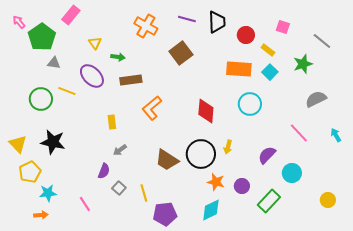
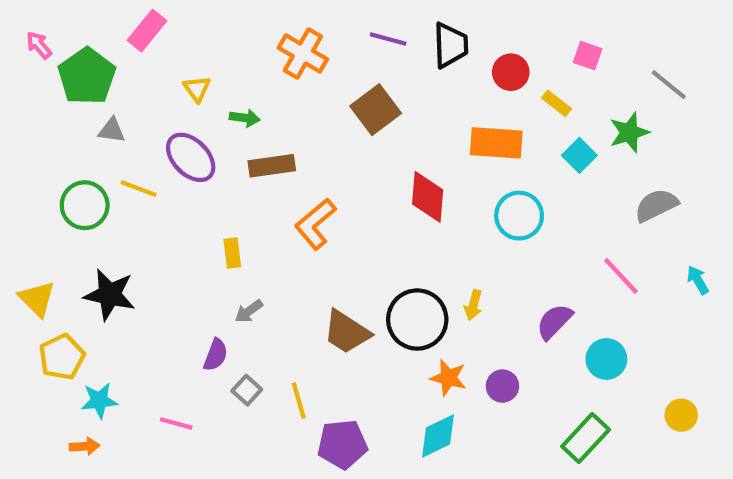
cyan square: (270, 72) -> (579, 155), moved
red diamond: (206, 111) -> (428, 197), moved
green rectangle: (269, 201) -> (586, 438), moved
pink line: (85, 204) -> (176, 423), turned -42

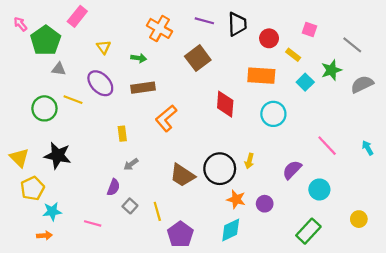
green arrow: (245, 118) -> (139, 58), moved
gray semicircle: (656, 205) -> (362, 84), moved
purple pentagon: (342, 444) -> (180, 234), turned -30

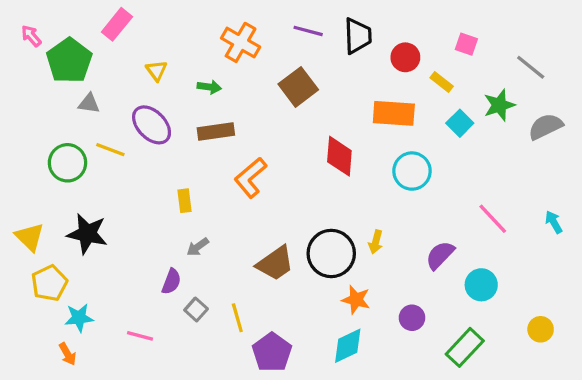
brown trapezoid: (182, 175) -> (275, 263), turned -68
purple circle: (265, 204) -> (412, 318), moved
orange arrow: (44, 235) -> (67, 354), turned 64

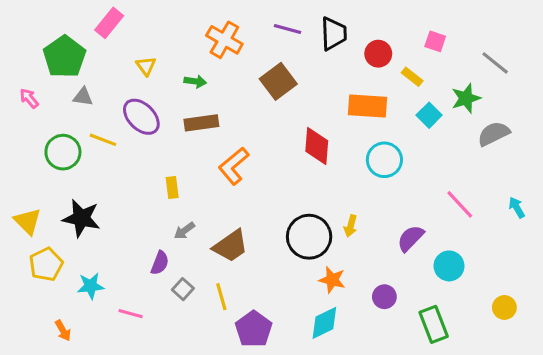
pink arrow: (31, 36) -> (29, 98), moved
gray semicircle: (545, 127) -> (494, 134), moved
brown trapezoid: (275, 263) -> (231, 246), moved
cyan star: (79, 318) -> (91, 286), moved
green rectangle: (465, 347) -> (434, 324), turned -64

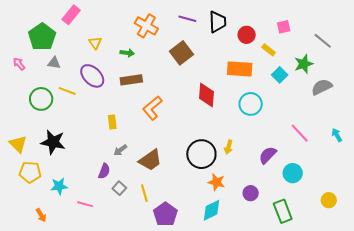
pink square: (435, 41) -> (284, 27), turned -32
yellow pentagon: (46, 264) -> (30, 172), turned 30

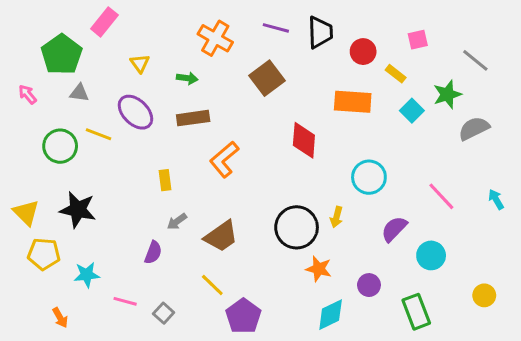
cyan circle: (251, 104) -> (369, 177), moved
gray square: (119, 188) -> (164, 313), moved
yellow line: (144, 193) -> (212, 285), turned -30
cyan diamond: (211, 210) -> (331, 315), moved

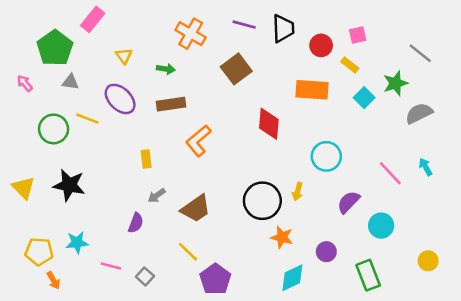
pink square: (418, 40) -> (358, 35), moved
cyan arrow: (496, 199) -> (425, 167), moved
yellow pentagon: (44, 254) -> (39, 252), moved

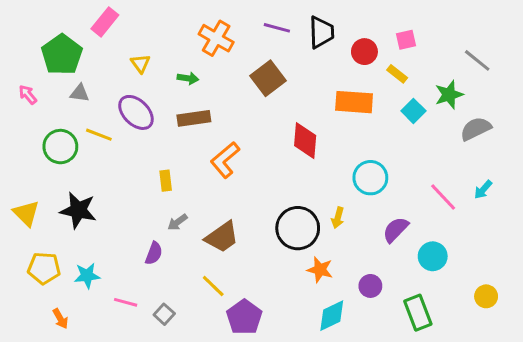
cyan arrow: (425, 167) -> (483, 190), turned -108
yellow pentagon: (39, 252) -> (44, 268), moved

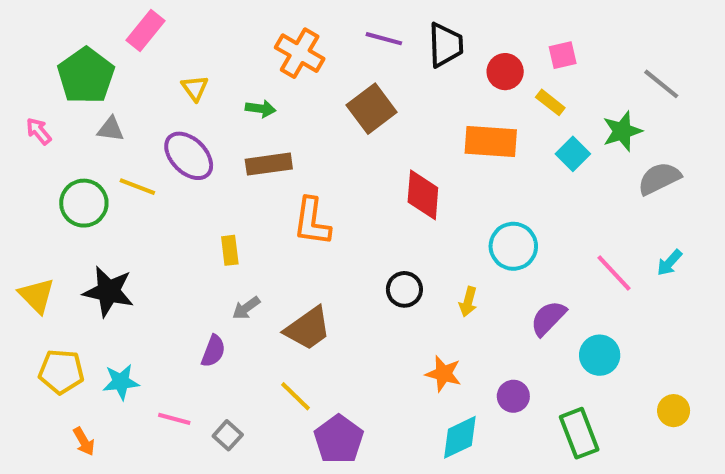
orange L-shape: (225, 160) -> (312, 222), turned -42
black circle: (298, 228) -> (404, 289), moved, size x0.6

